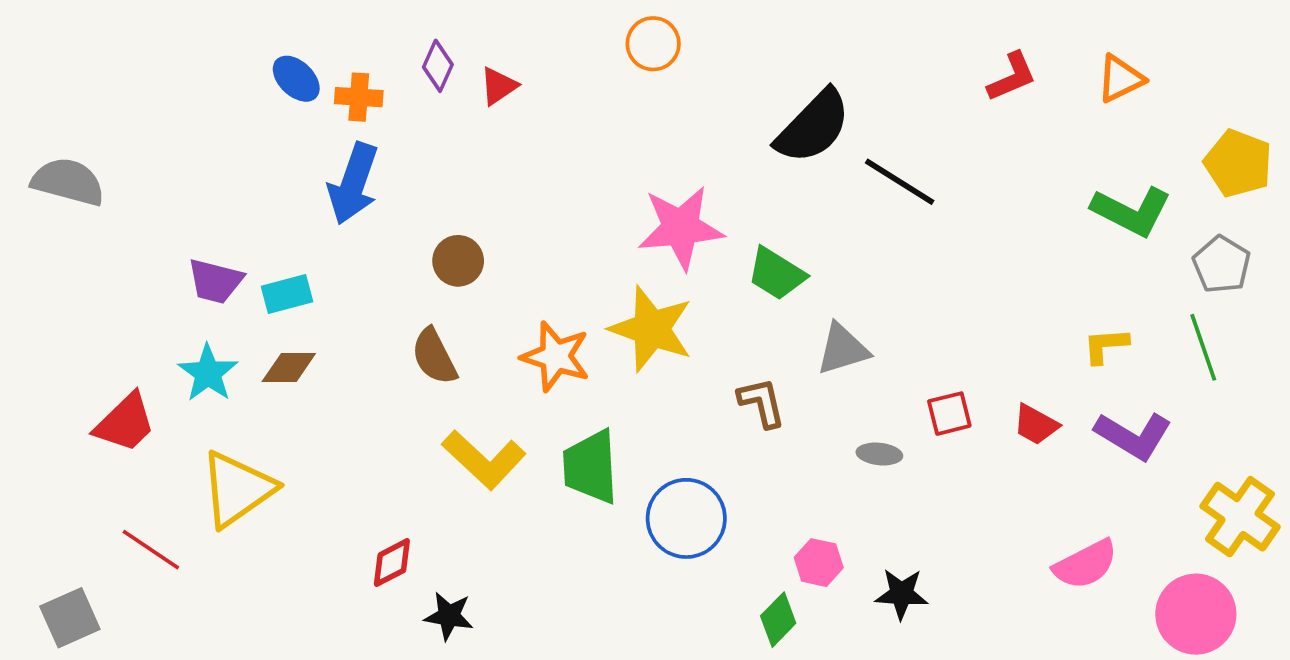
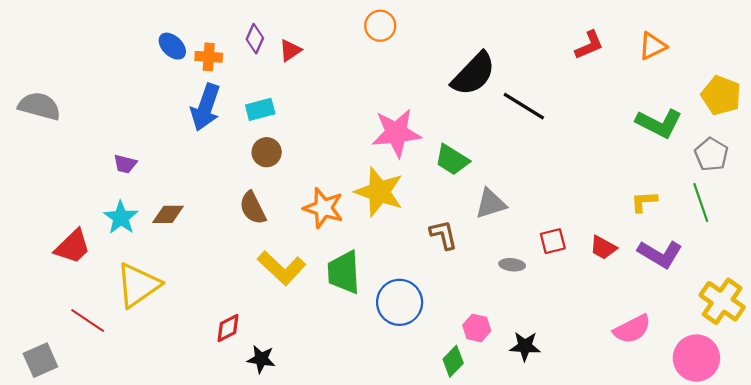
purple trapezoid: (215, 281) -> (125, 164), size x0.7
cyan rectangle: (287, 294) -> (260, 109), moved

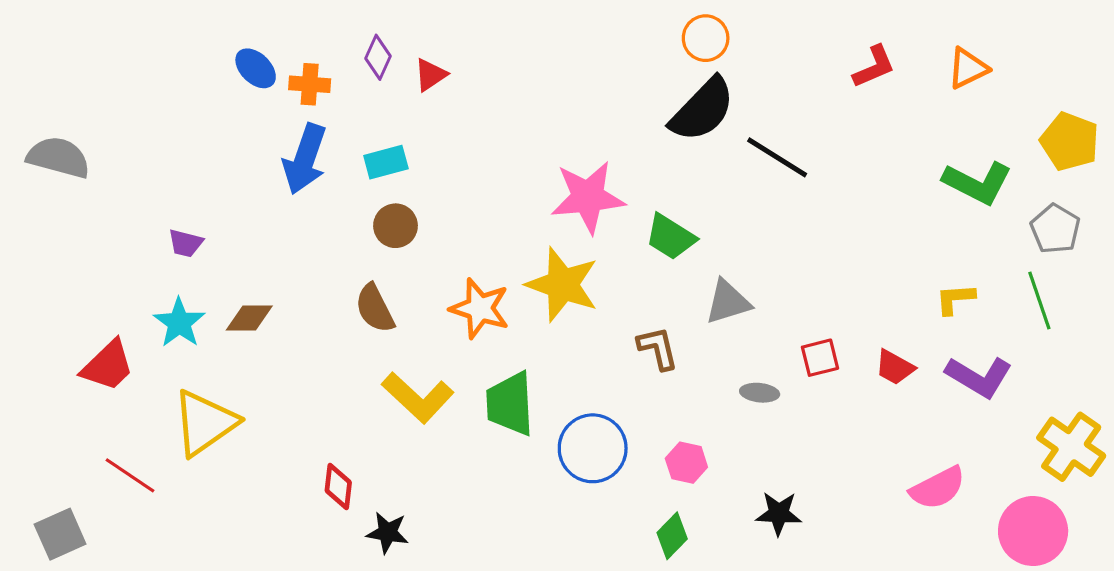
orange circle: (380, 26) -> (706, 38), moved
red diamond: (228, 328) -> (338, 486), turned -56
pink hexagon: (477, 328) -> (686, 463), moved

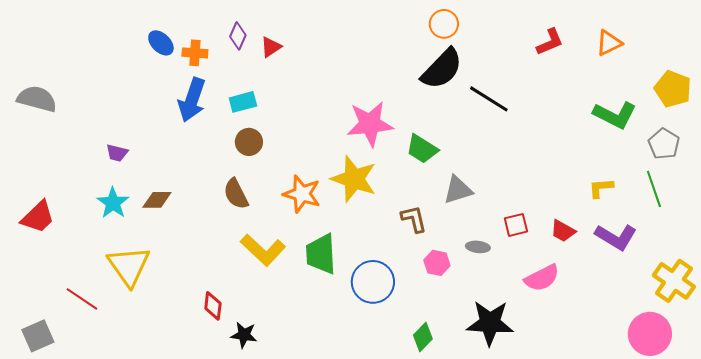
red trapezoid: (108, 366) -> (38, 217), moved
yellow triangle: (205, 423) -> (129, 266), turned -30
pink hexagon: (686, 463) -> (437, 263), moved
pink semicircle: (938, 488) -> (542, 278), moved
black star: (779, 514) -> (490, 323), size x1.6

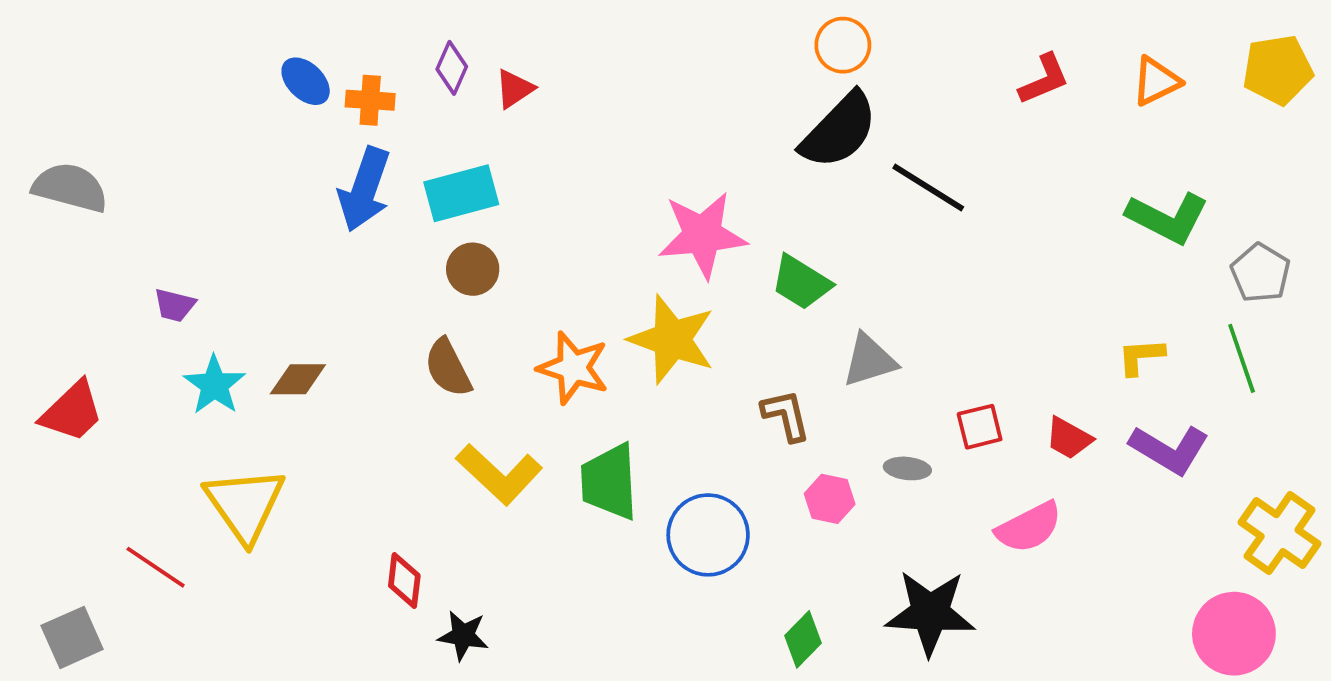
yellow pentagon: (673, 89) -> (1278, 70), moved, turned -30
cyan rectangle: (243, 102) -> (461, 193), size x1.4
purple trapezoid: (117, 153) -> (175, 305), moved

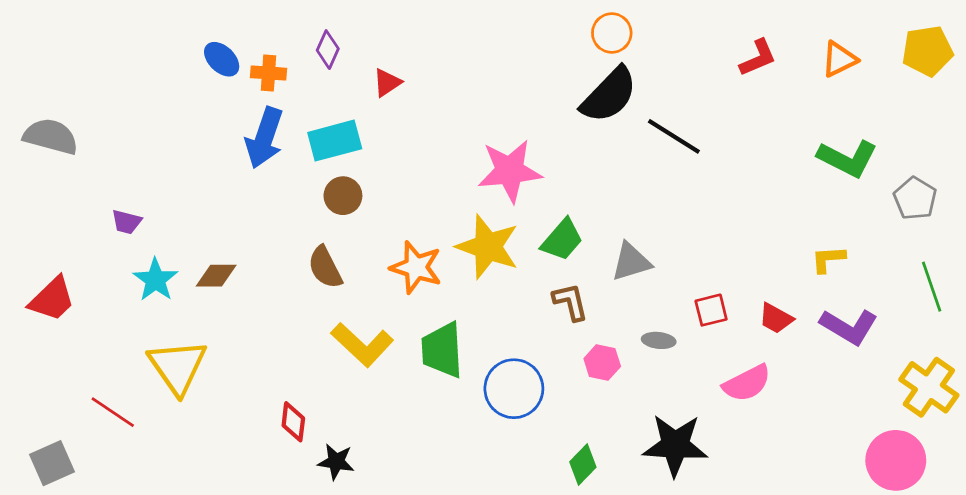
red triangle: (514, 89) -> (387, 83), moved
green trapezoid: (801, 282) -> (562, 240), moved, turned -81
green line: (1242, 358) -> (932, 287), moved

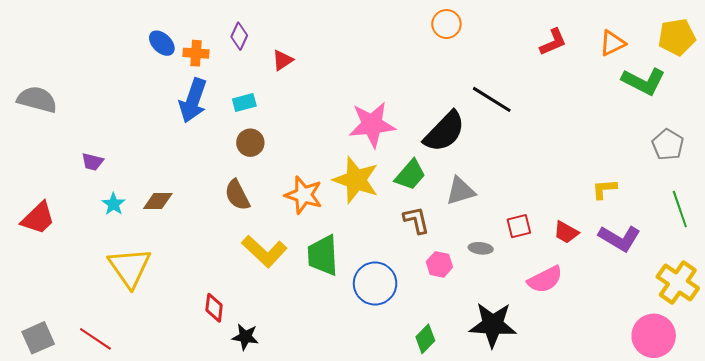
black semicircle: (609, 95) -> (444, 132), moved
cyan rectangle: (335, 141) -> (244, 102), size x0.6
green L-shape: (848, 158) -> (644, 81), moved
cyan star: (155, 280) -> (114, 204), size x0.7
red line: (113, 412) -> (95, 339), moved

